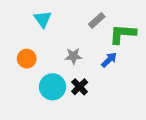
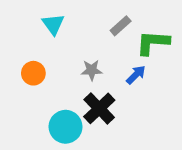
cyan circle: (53, 87) -> (66, 127), moved
black cross: (80, 87) -> (99, 108), size x1.5

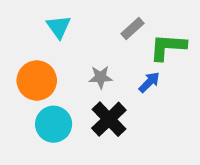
orange circle: (33, 73) -> (37, 81), size x1.5
cyan circle: (66, 127) -> (54, 124), moved

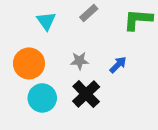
gray rectangle: (132, 28) -> (89, 13), moved
green L-shape: (168, 47) -> (138, 20), moved

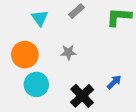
blue arrow: (118, 65) -> (114, 82), moved
black cross: (86, 94) -> (82, 96), moved

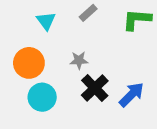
blue arrow: (114, 82) -> (132, 95), size x1.5
black cross: (82, 96) -> (95, 88), moved

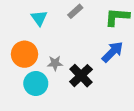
gray star: (79, 60) -> (55, 63), moved
blue arrow: (132, 95) -> (113, 52), moved

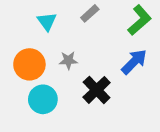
green L-shape: (117, 17) -> (140, 20), turned 135
gray star: (55, 63) -> (68, 60), moved

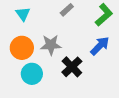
cyan triangle: (47, 21) -> (23, 14), moved
gray star: (68, 60) -> (51, 45), size x1.5

